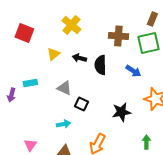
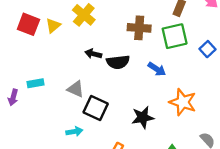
yellow triangle: (53, 54) -> (53, 26), moved
black semicircle: (100, 65) -> (118, 62), turned -96
black square: (81, 104) -> (96, 108), size x1.5

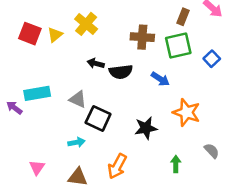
cyan rectangle: (35, 83) -> (37, 93), size x1.5
purple arrow: (13, 97) -> (14, 108), turned 112

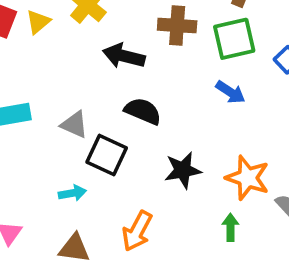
black arrow: (96, 63) -> (124, 56), moved, size x1.5
black semicircle: (121, 72) -> (143, 111), moved, turned -150
blue arrow: (160, 79) -> (230, 92), moved
orange star: (187, 112) -> (248, 178), moved

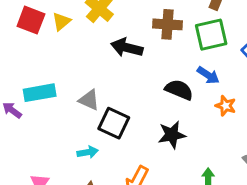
black semicircle: (143, 111) -> (179, 90), moved
orange star: (248, 178) -> (226, 106), moved, size x0.6

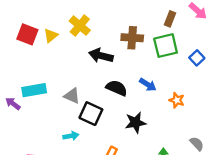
blue arrow: (208, 75) -> (148, 85), moved
black semicircle: (179, 90) -> (117, 88), moved

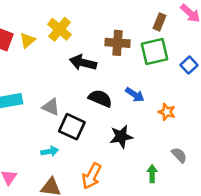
gray semicircle: (197, 144) -> (179, 155), moved

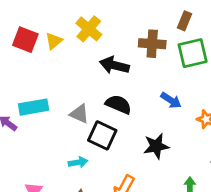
brown rectangle: (159, 22) -> (184, 21), moved
black semicircle: (100, 98) -> (118, 104), moved

